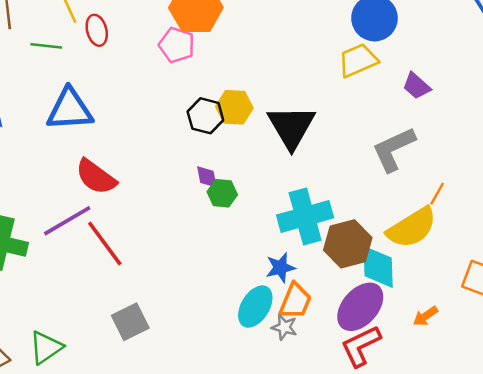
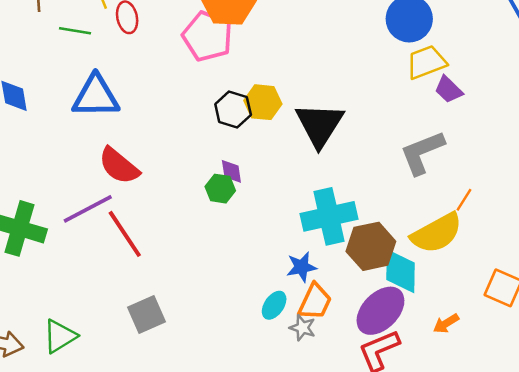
pink pentagon: (177, 45) -> (207, 36), size x1.4
yellow trapezoid: (358, 60) -> (426, 62), moved
green hexagon: (222, 193) -> (220, 189), moved
cyan ellipse: (255, 307) -> (274, 305), size x0.7

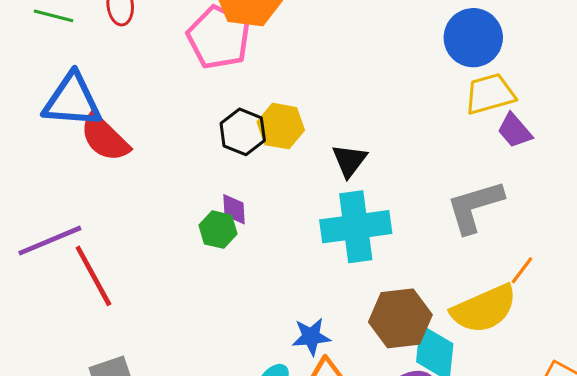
black triangle: (320, 125) -> (349, 161), size x0.6
red semicircle: (119, 166) -> (105, 138), moved
cyan cross: (329, 216) -> (356, 227), moved

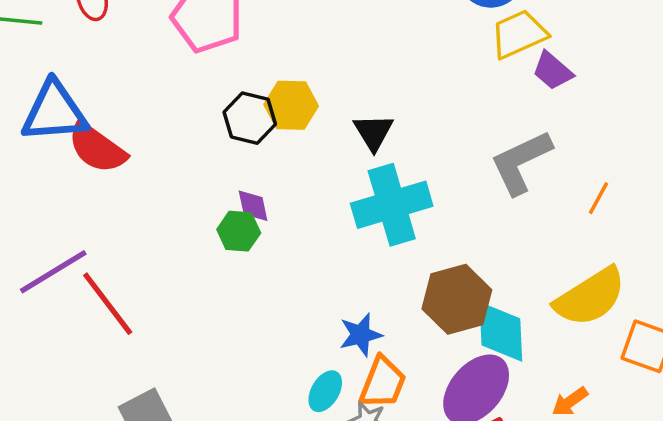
orange line: (522, 270) -> (599, 198), moved
yellow semicircle: (484, 309) -> (590, 297), moved

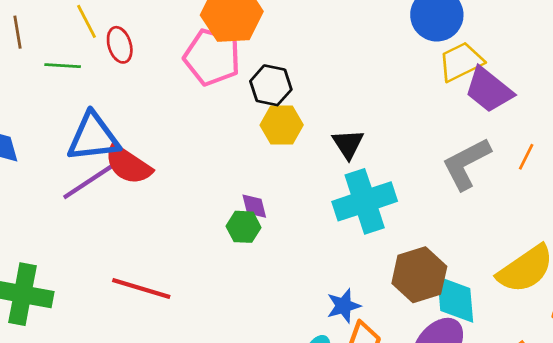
purple trapezoid: (553, 71) -> (489, 90), size x1.5
black hexagon: (250, 118) -> (271, 85), moved
orange line: (599, 198) -> (526, 157), moved
purple line: (53, 272) -> (89, 181), moved
red line: (108, 304) -> (141, 288), turned -34

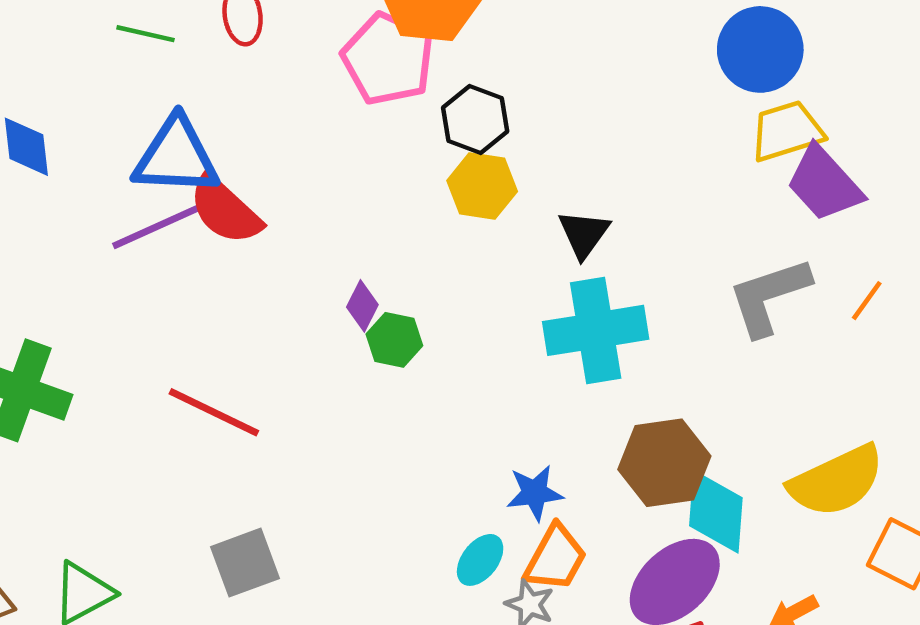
purple diamond: (254, 206) -> (362, 306), moved, turned 32

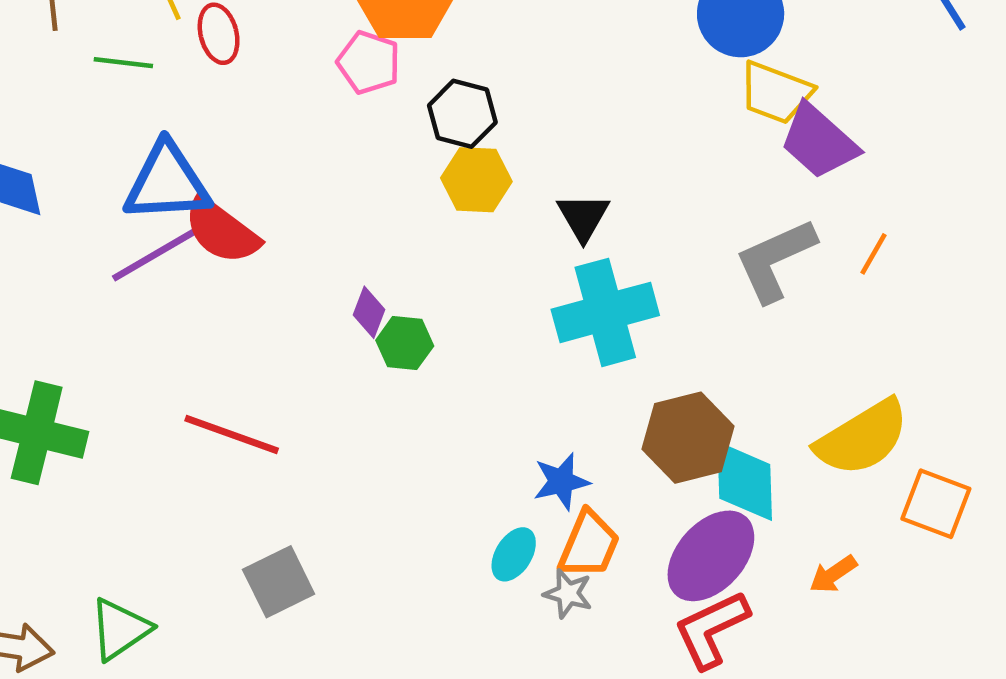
pink pentagon: (388, 59) -> (369, 62), size x0.7
yellow trapezoid: (787, 131) -> (776, 93), turned -136

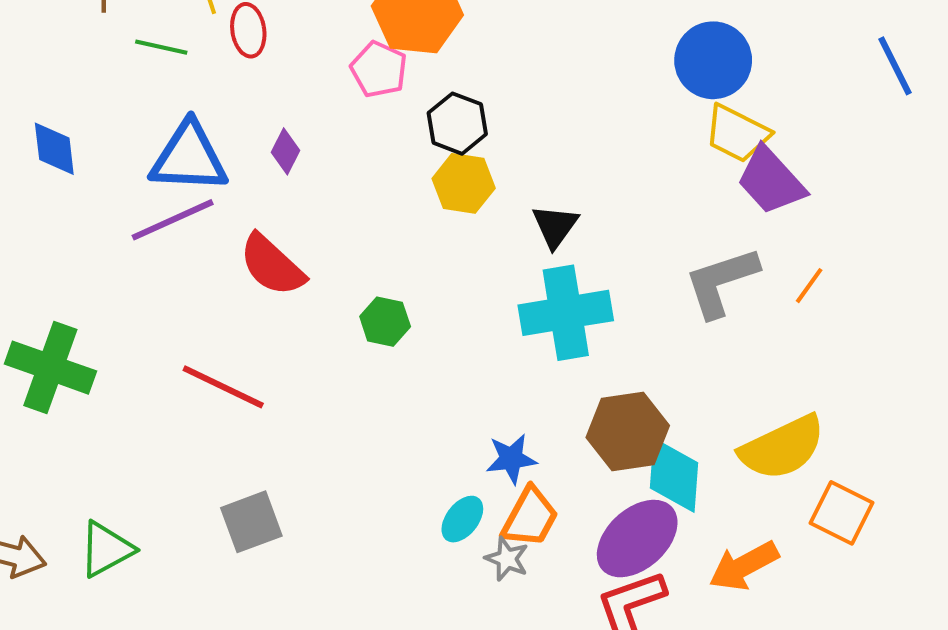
red semicircle: (222, 231) -> (272, 265), moved
purple diamond: (369, 312) -> (286, 151), moved
orange arrow: (833, 574) -> (744, 566), size x1.6

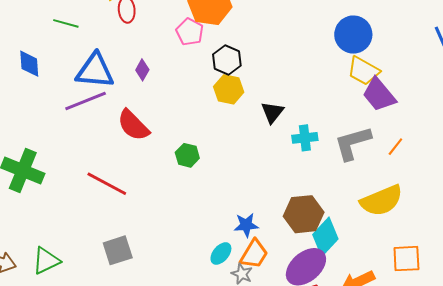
green line: (161, 47) -> (66, 23), moved
cyan cross: (566, 313) -> (305, 138), moved, size x0.6
yellow semicircle: (782, 448) -> (382, 201), moved
cyan diamond: (674, 475) -> (325, 237), turned 36
orange square: (842, 513) -> (406, 259), turned -32

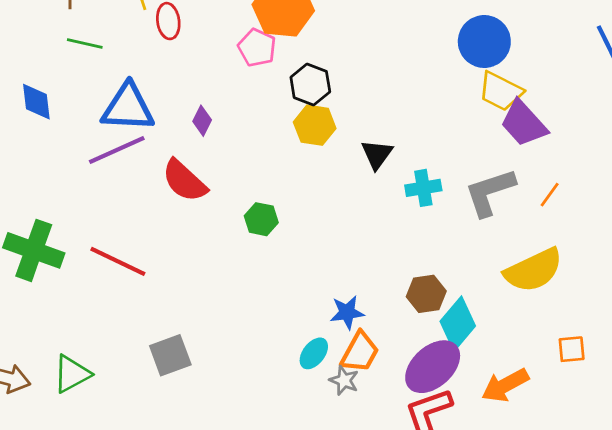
purple diamond: (142, 70) -> (202, 121), moved
red line: (107, 184) -> (118, 261), moved
brown hexagon: (304, 214) -> (426, 294), size x0.7
orange square: (406, 259) -> (572, 349), size x0.7

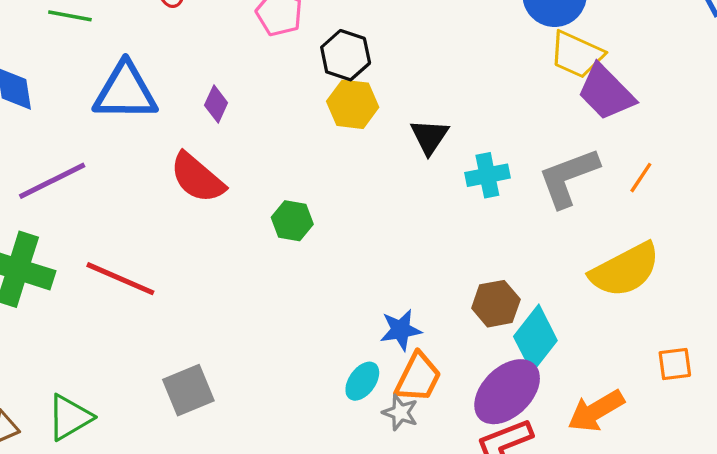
purple line: (117, 150) -> (52, 181), moved

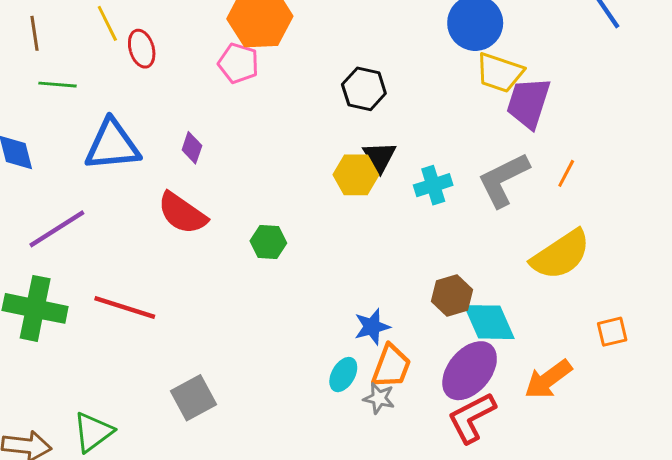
black hexagon: (346, 55) -> (364, 89), moved
purple trapezoid: (606, 92) -> (528, 103), turned 68
yellow hexagon: (353, 104) -> (356, 175), moved
cyan diamond: (535, 338) -> (489, 322), turned -56

